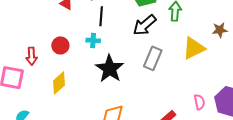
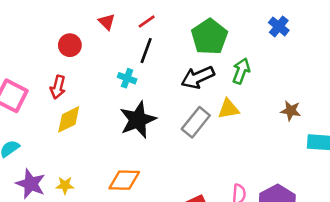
red circle: (60, 45) -> (70, 45), moved
yellow triangle: (194, 48) -> (229, 109), moved, size x0.7
red arrow: (31, 56) -> (58, 87), moved

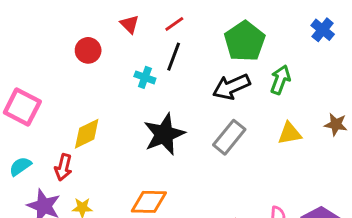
cyan cross: (127, 78) -> (145, 77), moved
red arrow: (58, 87) -> (63, 167), moved
yellow triangle: (229, 109) -> (290, 133), moved

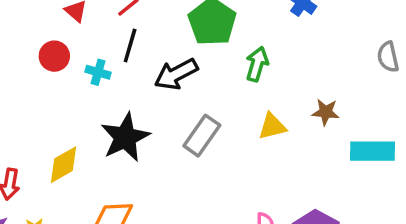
red circle: (88, 50) -> (54, 56), moved
black arrow: (231, 87) -> (176, 74), moved
yellow diamond: (87, 134) -> (64, 165), moved

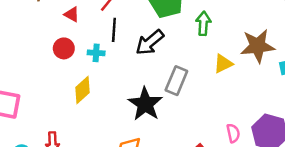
brown star: (326, 112) -> (258, 46), size x1.8
black star: (125, 137) -> (145, 104), moved
yellow diamond: (64, 165) -> (82, 90), moved

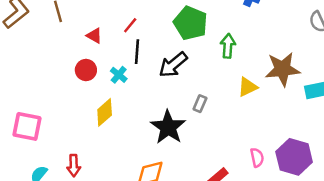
cyan cross: (96, 53) -> (119, 75), turned 35
gray rectangle: (176, 81) -> (200, 104), size x0.6

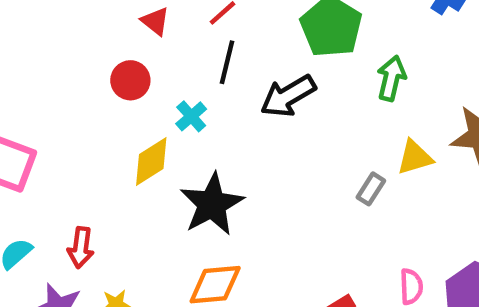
cyan cross: (119, 75) -> (191, 116), moved
gray rectangle: (200, 104) -> (371, 189), moved
black star: (168, 127) -> (212, 204), moved

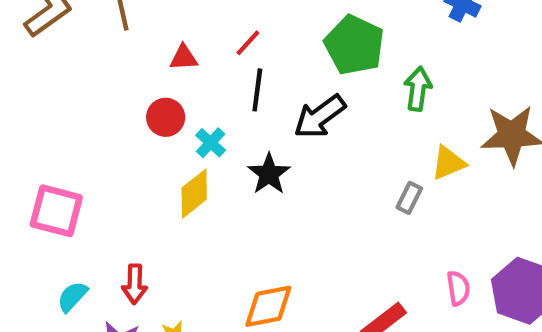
red triangle: (155, 21) -> (184, 58), turned -36
cyan cross: (191, 116) -> (211, 143), moved
black star: (212, 204) -> (269, 174), moved, size x0.7

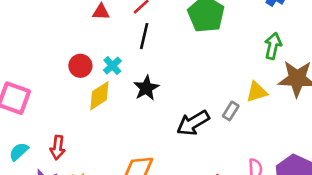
green arrow: (418, 89) -> (273, 46), moved
red circle: (166, 117) -> (80, 66), moved
black arrow: (320, 117) -> (193, 123), moved

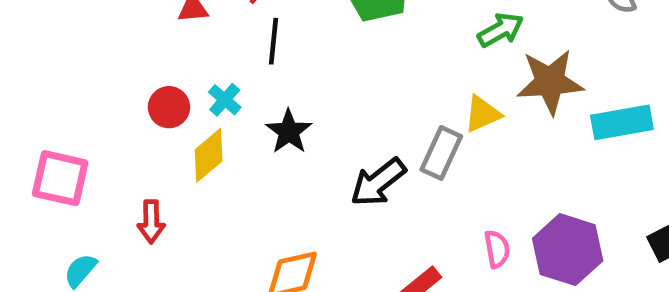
green arrow: (273, 46) -> (501, 30), turned 55
gray rectangle: (231, 111) -> (441, 153), size x1.5
red arrow: (58, 148) -> (151, 222), moved

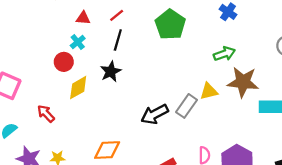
cyan cross: (225, 100) -> (78, 42), moved
black star: (289, 132) -> (111, 72), moved
red arrow: (151, 222) -> (46, 114), turned 126

